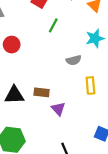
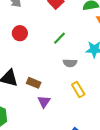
green line: (53, 25) -> (60, 38), moved
yellow rectangle: (90, 85) -> (78, 89), turned -42

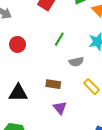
brown rectangle: (34, 83) -> (53, 84), moved

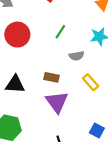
red circle: (18, 44) -> (17, 35), size x1.5
purple triangle: (60, 108) -> (57, 102), size x1.6

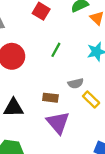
gray semicircle: (77, 56) -> (76, 83), moved

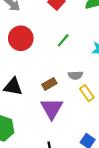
brown rectangle: (50, 98) -> (49, 84), turned -48

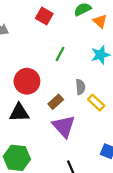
red circle: (21, 38) -> (27, 81), moved
gray semicircle: (75, 75) -> (80, 87), turned -80

